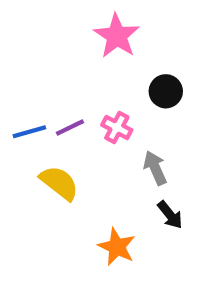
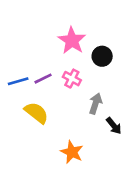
pink star: (117, 36) -> (72, 40), moved
gray arrow: (155, 168) -> (96, 104), turned 42
black arrow: (170, 215) -> (114, 126), moved

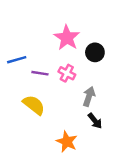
purple line: (43, 79) -> (40, 73), turned 35
blue line: (18, 81) -> (17, 60), moved
black arrow: (114, 126) -> (95, 121), moved

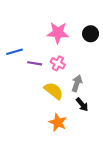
pink star: (67, 38) -> (58, 33), turned -30
black circle: (95, 52) -> (91, 34), moved
yellow semicircle: (34, 105) -> (54, 91), moved

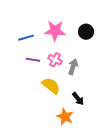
blue line: (15, 52) -> (26, 38), moved
gray arrow: (77, 83) -> (73, 67), moved
orange star: (58, 122) -> (65, 117), moved

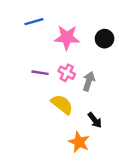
blue line: (26, 38) -> (34, 22), moved

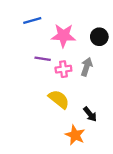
purple line: (40, 73) -> (43, 59), moved
pink cross: (67, 73) -> (63, 69), turned -35
gray arrow: (89, 81) -> (87, 67), moved

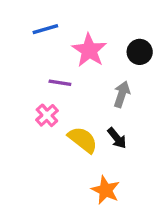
pink star: (63, 36) -> (89, 50), turned 30
pink cross: (63, 69) -> (47, 115), moved, turned -35
black arrow: (90, 114) -> (117, 138), moved

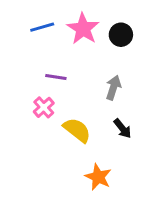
pink star: (89, 50) -> (83, 29), moved
black circle: (140, 52) -> (121, 35), moved
black arrow: (117, 138) -> (122, 129), moved

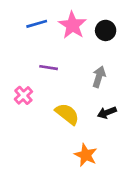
pink cross: (44, 107) -> (23, 95), moved
black arrow: (122, 129) -> (107, 113), turned 108

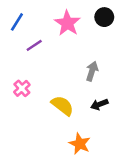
blue line: (37, 24) -> (17, 22), moved, turned -42
black circle: (106, 30) -> (104, 17), moved
purple line: (49, 68) -> (34, 45), moved, turned -42

